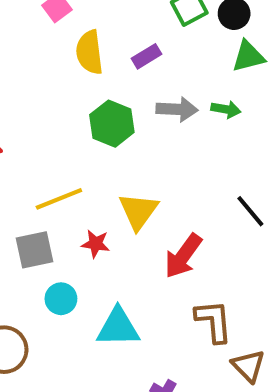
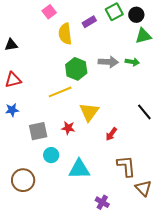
purple rectangle: (147, 56) -> (89, 22), moved
yellow line: (59, 199) -> (60, 92), moved
red arrow: (183, 256) -> (111, 134), size x0.6

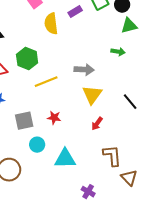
gray arrow: (108, 62) -> (84, 70), moved
green hexagon: (76, 69) -> (27, 59), moved
yellow triangle: (89, 112) -> (92, 95), moved

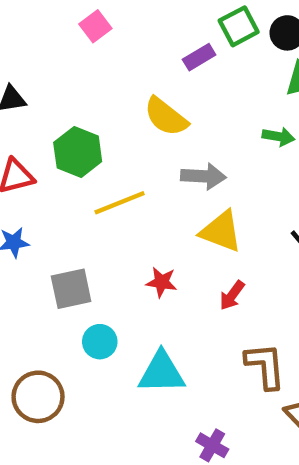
purple rectangle: (75, 12) -> (199, 57), moved
yellow semicircle: (51, 24) -> (166, 117), moved, turned -45
yellow triangle: (92, 95) -> (221, 231), turned -45
red star: (54, 118) -> (162, 282), moved

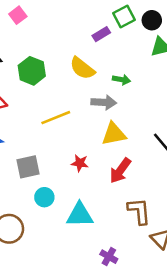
pink square: (95, 26) -> (18, 15), moved
green arrow: (278, 137) -> (121, 80), moved
green hexagon: (78, 152) -> (32, 71), moved
yellow triangle: (221, 231) -> (114, 134), turned -32
red arrow: (232, 295) -> (120, 171), size x1.5

